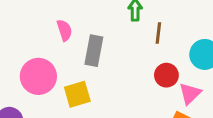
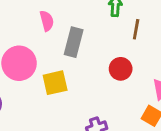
red circle: (166, 75) -> (121, 69), moved

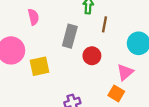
gray rectangle: (74, 42) -> (70, 36), moved

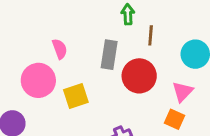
pink semicircle: (33, 17) -> (60, 49), moved
red circle: (92, 56) -> (139, 76), size x1.5

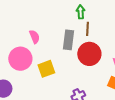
brown line: (151, 35) -> (88, 29), moved

